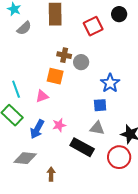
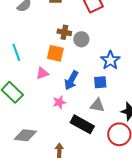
cyan line: (16, 89) -> (16, 52), moved
blue arrow: (37, 129) -> (71, 80), moved
brown arrow: (51, 174) -> (59, 150), moved

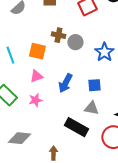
orange square: (55, 53) -> (37, 51), moved
blue star: (110, 60) -> (104, 52), moved
pink star: (59, 102) -> (35, 100), moved

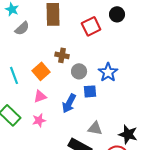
gray circle: (75, 42) -> (79, 71), moved
orange square: (37, 51) -> (41, 71), turned 36
blue square: (94, 85) -> (90, 91), moved

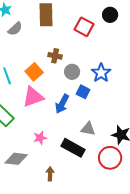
red square: (91, 26) -> (84, 27), turned -36
blue square: (90, 91) -> (83, 92), turned 32
pink triangle: (40, 96) -> (33, 97), size x1.6
pink star: (39, 120) -> (40, 138), moved

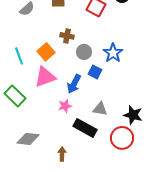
pink star: (40, 138) -> (65, 106), moved

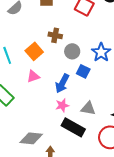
pink triangle: (45, 77) -> (33, 76), size x0.6
pink star: (65, 106) -> (62, 105), moved
gray diamond: (28, 139) -> (31, 138), moved

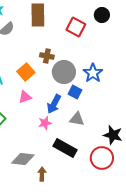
gray circle: (72, 51) -> (64, 72), size x1.5
pink star: (62, 105) -> (45, 123), moved
gray triangle: (88, 108) -> (77, 119), moved

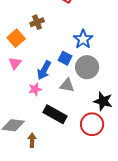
brown cross: (47, 56) -> (37, 22), turned -32
gray circle: (64, 72) -> (87, 67), moved
pink triangle: (25, 97) -> (15, 63), turned -32

